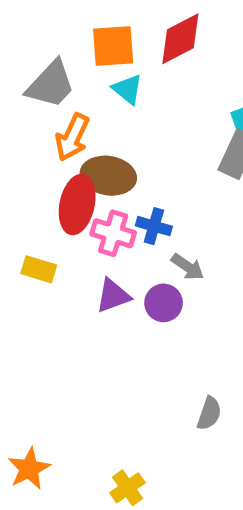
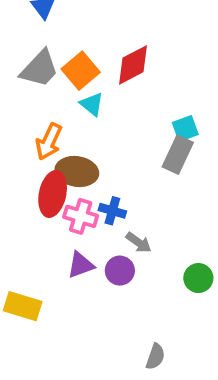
orange square: (113, 46) -> (81, 71), turned -36
gray trapezoid: (51, 84) -> (39, 69), moved
yellow rectangle: (39, 269) -> (23, 306), moved, size x1.4

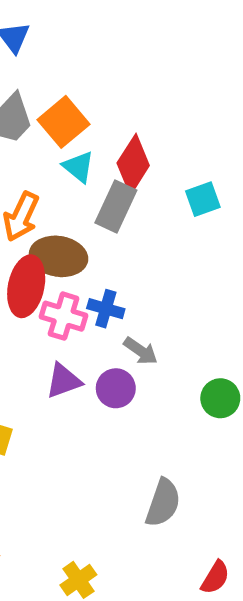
red diamond: (133, 65) -> (133, 164), moved, turned -30
gray rectangle: (178, 155) -> (116, 207), moved
gray semicircle: (155, 357) -> (163, 503), size x1.4

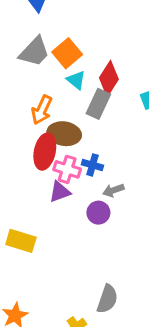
gray arrow: (141, 351) -> (113, 190), turned 126
purple triangle: (64, 381) -> (60, 192), moved
gray semicircle: (163, 503) -> (107, 299), moved

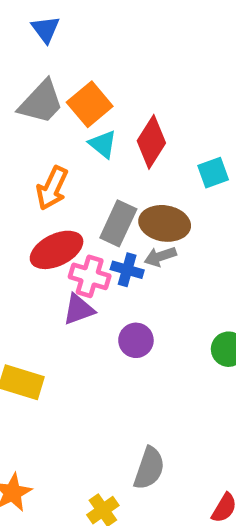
gray rectangle: (98, 104) -> (118, 223), moved
brown ellipse: (64, 134) -> (165, 223), moved
red ellipse: (45, 152) -> (57, 250), turned 52
gray arrow: (113, 190) -> (160, 257), moved

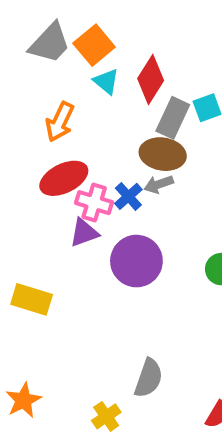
gray rectangle: (118, 223) -> (173, 118), moved
blue cross: (127, 270) -> (128, 196), turned 32
purple circle: (136, 340) -> (136, 261), size x1.6

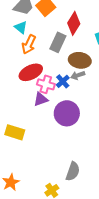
cyan triangle: (106, 81) -> (21, 27), moved
gray rectangle: (173, 118) -> (58, 42), moved

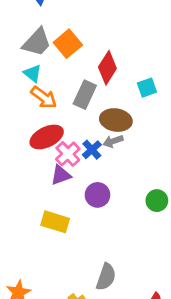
orange arrow: (29, 44) -> (44, 97), turned -78
pink cross: (46, 84) -> (68, 154), turned 30
purple circle: (67, 113) -> (98, 195), size x0.7
yellow rectangle: (15, 132) -> (55, 222), moved

